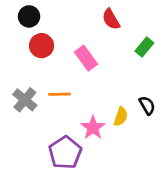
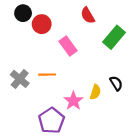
red circle: (42, 46) -> (42, 24), moved
green rectangle: (144, 47) -> (114, 37), size x1.5

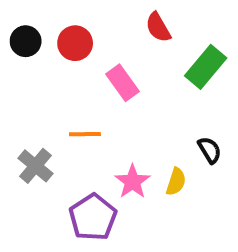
black circle: (23, 13) -> (26, 41), moved
gray cross: (20, 79) -> (35, 166), moved
yellow semicircle: (95, 92) -> (176, 182), moved

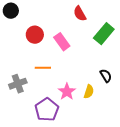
black circle: (26, 41) -> (11, 11), moved
red circle: (75, 43) -> (35, 35), moved
gray cross: (35, 166) -> (18, 84), turned 30

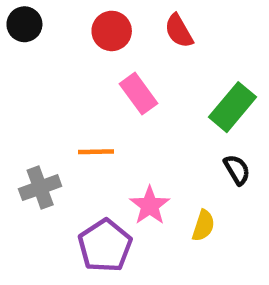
green rectangle: (104, 34) -> (232, 107), moved
red circle: (35, 35) -> (112, 31), moved
yellow semicircle: (89, 92) -> (203, 226), moved

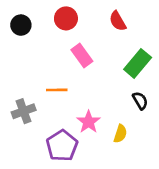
black circle: (24, 24) -> (21, 25), moved
red semicircle: (179, 31) -> (118, 21), moved

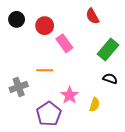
red circle: (66, 18) -> (45, 26), moved
black semicircle: (140, 101) -> (110, 79), turned -40

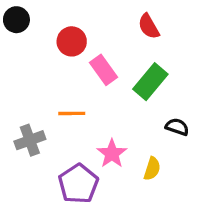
black circle: (17, 19) -> (16, 20), moved
green rectangle: (108, 50) -> (150, 82), moved

